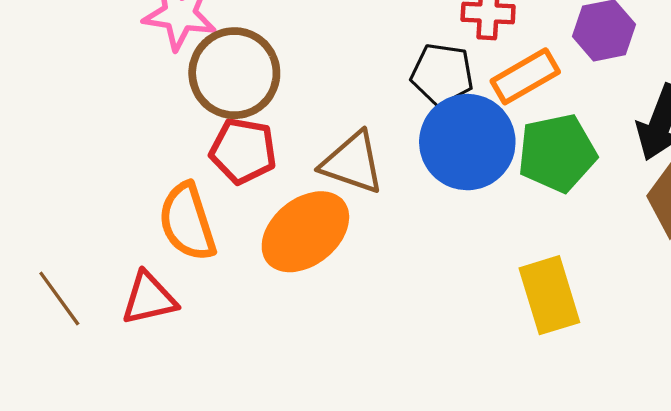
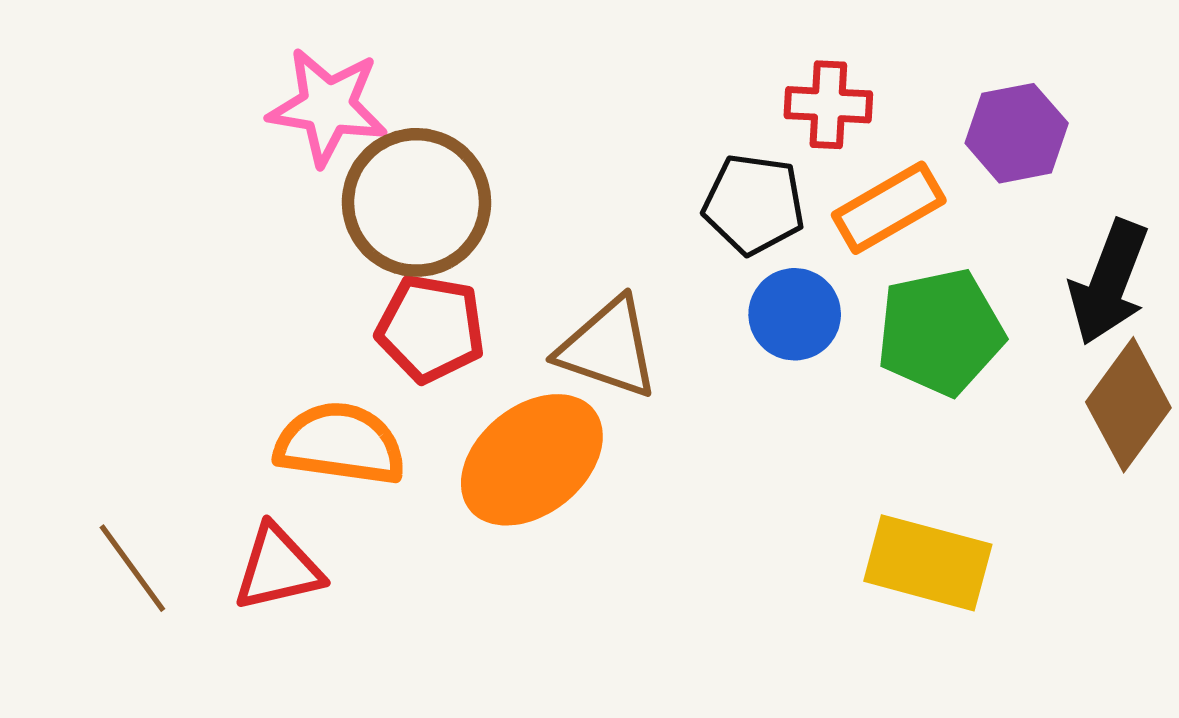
blue circle: (467, 142) -> (795, 314), size x0.6
orange semicircle: (187, 222) -> (340, 444), turned 116
yellow rectangle: (549, 295) -> (928, 563), turned -58

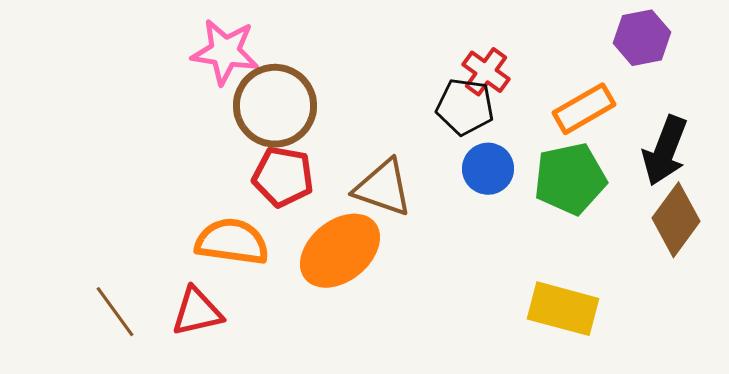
red cross: (828, 105) -> (486, 72), moved, turned 33
purple hexagon: (1017, 133) -> (642, 38), moved
orange rectangle: (889, 208) -> (584, 109), moved

